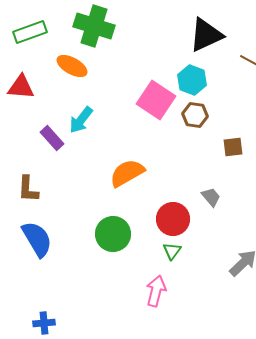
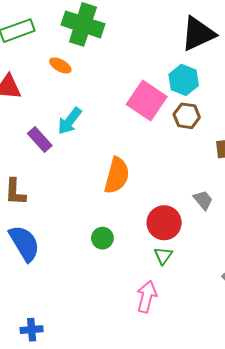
orange ellipse: (72, 66) -> (60, 66), size x0.7
orange semicircle: (127, 173) -> (117, 175), turned 135
green circle: (113, 234) -> (102, 238), size x0.6

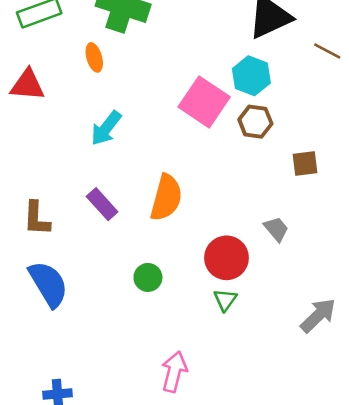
orange ellipse: (60, 66) -> (94, 57), turned 45
purple rectangle: (40, 139) -> (102, 204), moved
pink arrow: (147, 297) -> (174, 372), moved

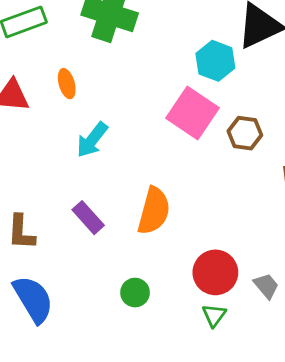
orange ellipse: (94, 57) -> (67, 84), moved
cyan hexagon: (251, 76) -> (215, 61), moved
gray trapezoid: (276, 229) -> (266, 286), moved

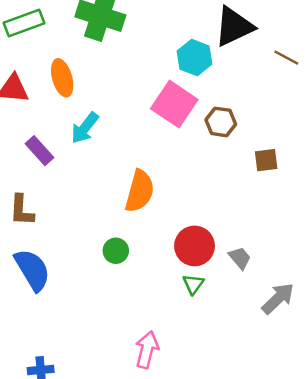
orange ellipse: (67, 84) -> (62, 78), size x1.4
purple rectangle: (88, 218) -> (40, 151), moved
green circle: (135, 293) -> (116, 251), moved

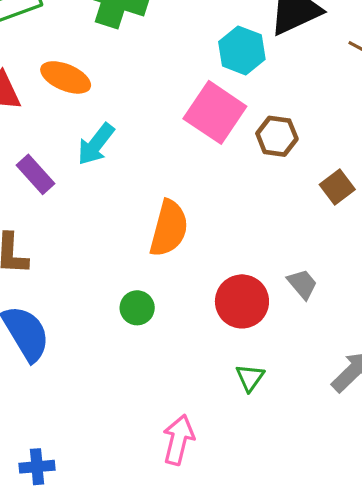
orange ellipse: (62, 78) -> (66, 77), turned -51
brown square: (266, 160) -> (337, 187), turned -30
gray trapezoid: (240, 258) -> (302, 284), moved
green triangle: (193, 284) -> (250, 378), moved

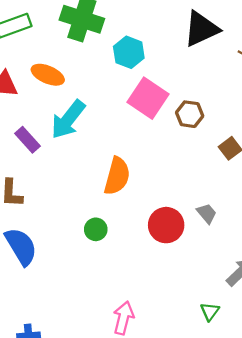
cyan hexagon: (242, 50) -> (129, 52), moved
cyan arrow: (96, 144) -> (68, 120), size x1.4
green triangle: (250, 378) -> (210, 311), moved

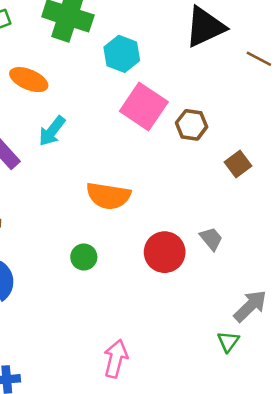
cyan arrow: (68, 120) -> (52, 131), size x0.7
orange semicircle: (117, 176) -> (108, 196), turned 84
green triangle: (210, 311) -> (228, 341), moved

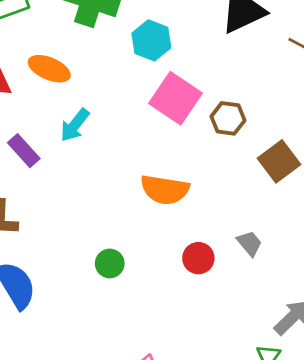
brown square: (238, 164) -> (279, 161), size x1.4
orange semicircle: (108, 196) -> (165, 190), moved
red circle: (165, 252) -> (198, 258), size x0.7

